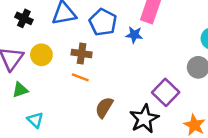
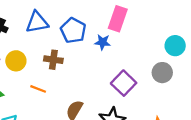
orange line: (80, 77) -> (38, 89), moved
purple square: (166, 92) -> (124, 83), moved

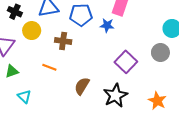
blue pentagon: (73, 30) -> (81, 15), turned -30
yellow circle: (16, 61) -> (32, 31), moved

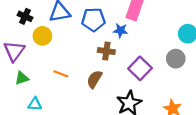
brown cross: (63, 41) -> (106, 51), moved
brown semicircle: (82, 86) -> (94, 79), moved
cyan triangle: (24, 97) -> (35, 104), turned -40

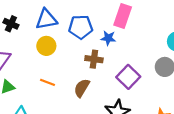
yellow circle: (42, 36) -> (46, 46), moved

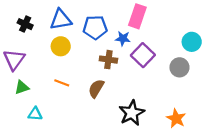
purple square: (128, 77) -> (143, 55), moved

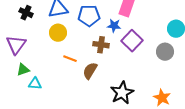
orange line: (62, 83) -> (70, 59), moved
cyan triangle: (35, 114) -> (35, 84), moved

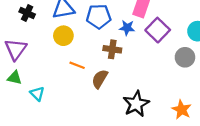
purple square: (132, 41) -> (158, 30), moved
green triangle: (23, 70) -> (15, 78), moved, turned 32
cyan triangle: (35, 84) -> (37, 94), turned 40

